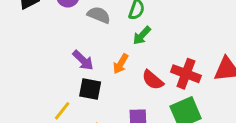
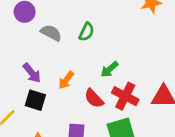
green arrow: (142, 35) -> (109, 69), moved

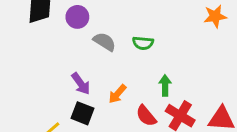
green semicircle: (87, 32) -> (143, 43), turned 66
green arrow: (109, 69) -> (165, 85), turned 126

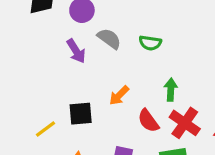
purple arrow: (81, 84) -> (76, 51), moved
black square: (83, 113) -> (81, 114), turned -30

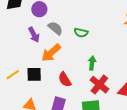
orange arrow: (119, 95) -> (51, 53), moved, size x1.5
red semicircle: (148, 121) -> (65, 80), moved
yellow line: (46, 129) -> (13, 75), moved

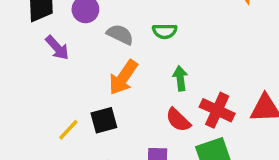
purple arrow: (34, 35) -> (57, 48), moved
green arrow: (92, 63) -> (180, 78), moved
red semicircle: (65, 80) -> (178, 120), moved

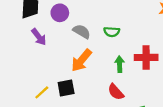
red cross: (217, 110) -> (146, 57), moved, turned -30

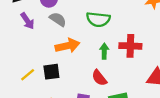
gray semicircle: (82, 31) -> (58, 19), moved
green semicircle: (112, 32) -> (98, 19), size x1.5
orange arrow: (81, 60) -> (68, 46), turned -145

